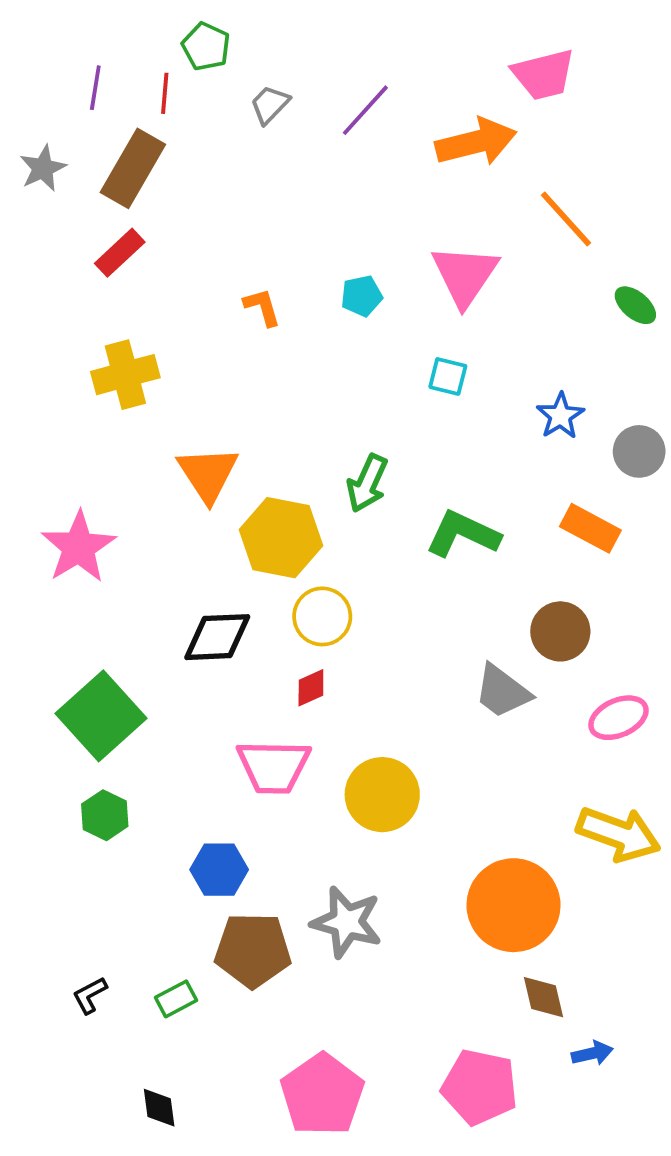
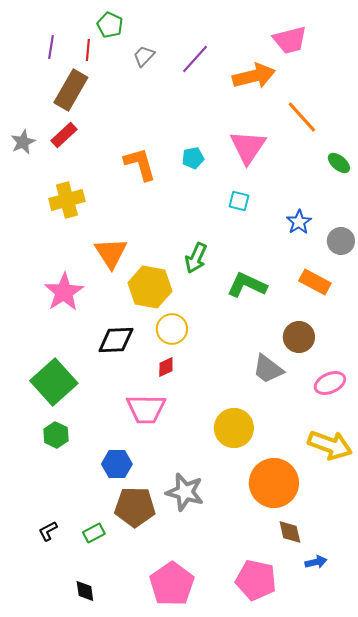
gray star: (43, 168) -> (23, 142), moved
orange L-shape: (262, 307) -> (140, 164), size x1.6
pink star: (78, 547) -> (64, 292), moved
yellow circle: (382, 795) -> (234, 428), moved

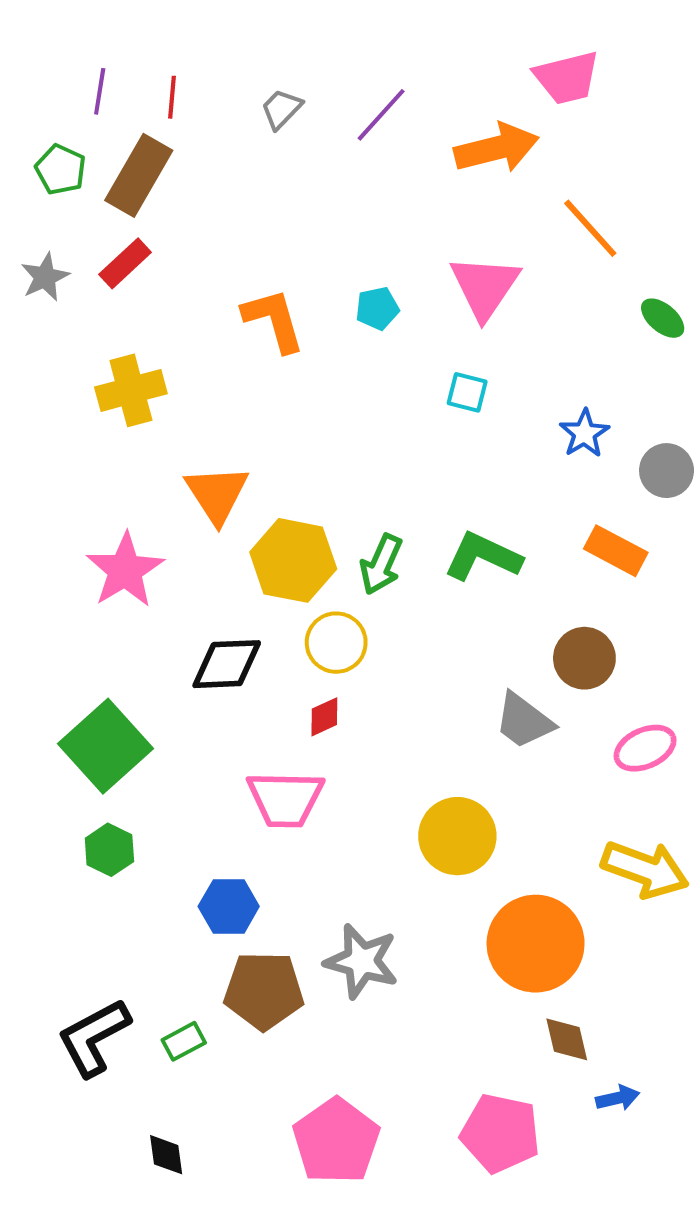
green pentagon: (110, 25) -> (61, 170), moved
green arrow: (196, 258) -> (381, 564), moved
black L-shape: (48, 531) -> (94, 1037), size x2.0

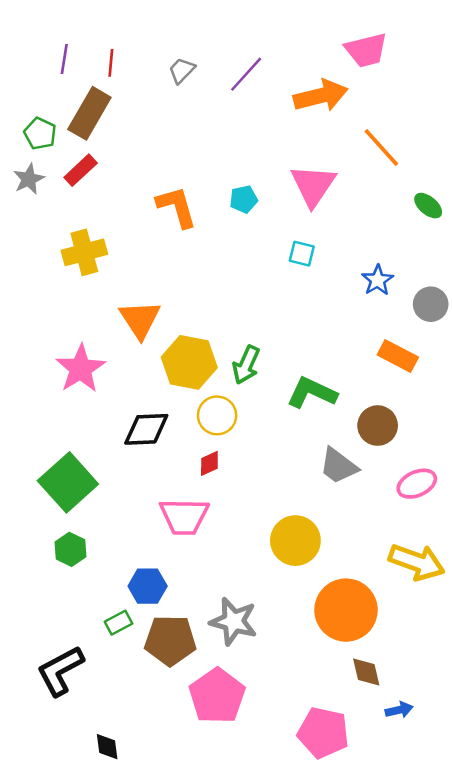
green pentagon: (61, 170) -> (40, 134), moved
green L-shape: (483, 557) -> (312, 393), moved
green rectangle: (184, 1041) -> (118, 623), moved
pink pentagon: (336, 1141) -> (217, 696), moved

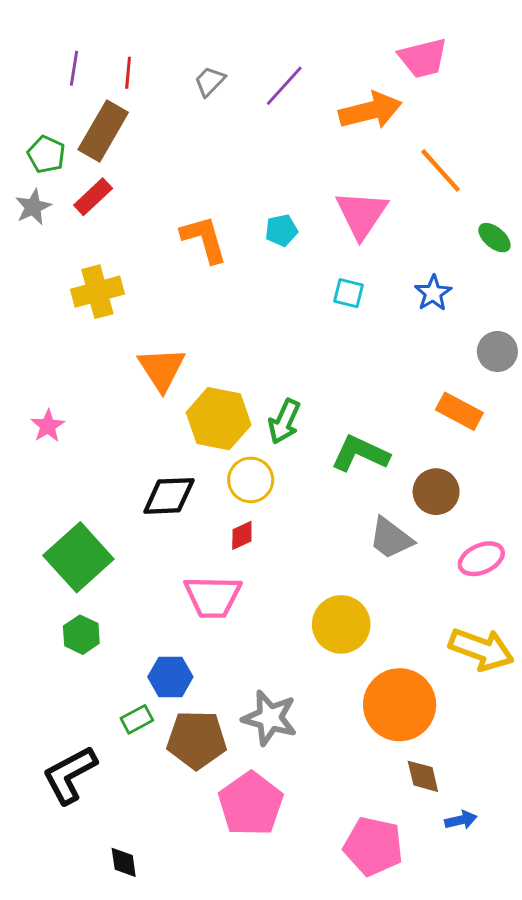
blue star: (378, 280) -> (433, 293), moved
pink star: (81, 369) -> (48, 426), moved, size x0.6

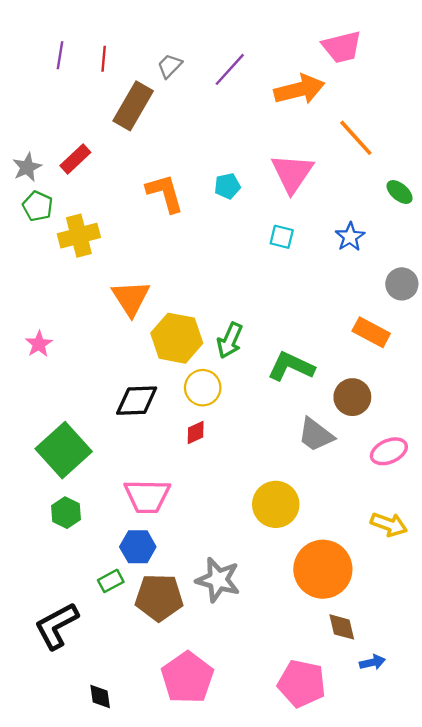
brown rectangle: (103, 131) -> (133, 106), moved
green pentagon: (46, 154) -> (38, 206), moved
pink trapezoid: (213, 597) -> (147, 496), moved
yellow arrow: (481, 649) -> (389, 524), size x0.7
pink pentagon: (251, 804) -> (187, 678), moved

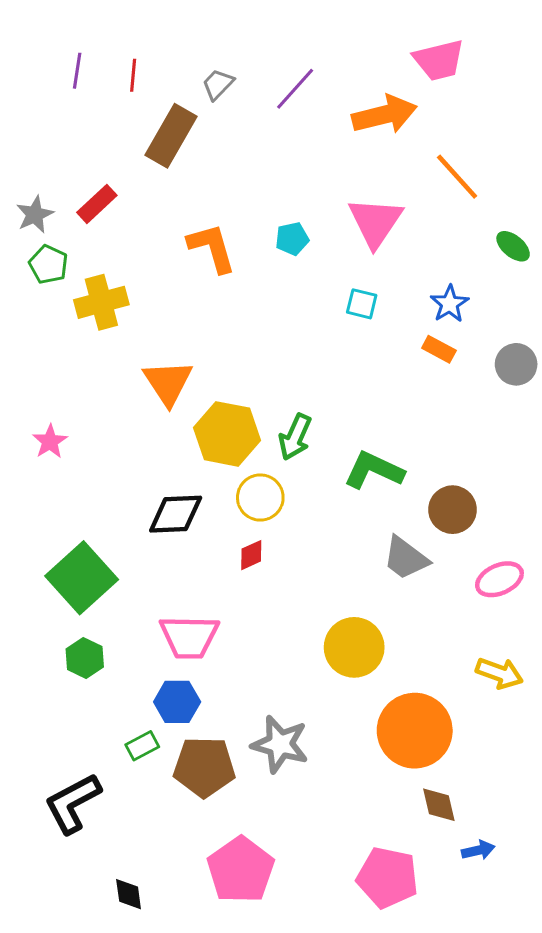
orange rectangle: (371, 332) -> (439, 349), moved, size x0.7

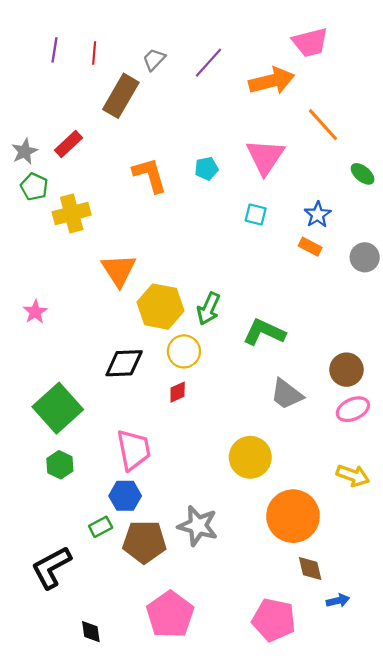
brown circle: (453, 510) -> (346, 370), moved
pink trapezoid: (189, 637) -> (134, 450), turned -102

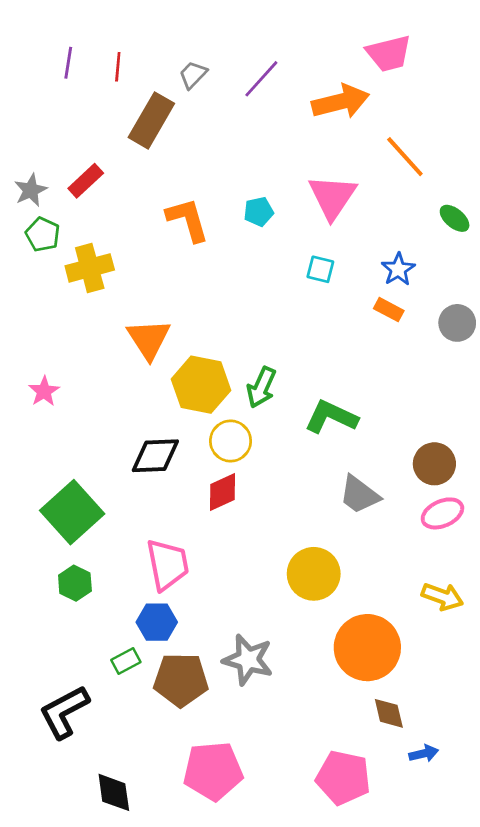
red diamond: (178, 392) -> (222, 492), size x1.4
pink pentagon: (170, 614) -> (213, 771), turned 30
black diamond: (91, 632) -> (114, 792), size x1.4

